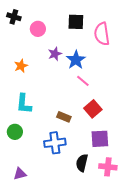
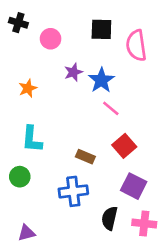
purple square: (100, 139) -> (134, 186), turned 30

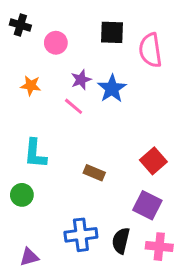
orange star: (28, 88) -> (31, 86), moved, turned 30
pink line: (111, 108) -> (74, 106), moved
red square: (124, 146) -> (153, 161), moved
blue cross: (73, 191) -> (81, 235), moved

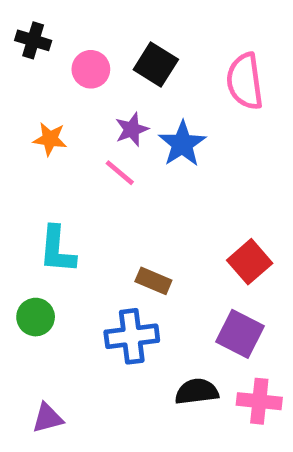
black square: (112, 32) -> (156, 64), moved, turned 30
blue cross: (81, 235) -> (132, 336), moved
black semicircle: (121, 241) -> (197, 392), turned 70

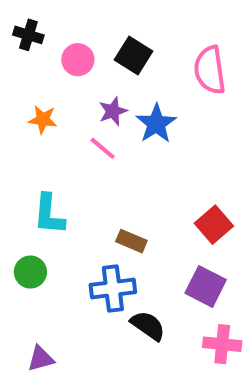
black semicircle: (197, 392) -> (148, 326), moved, turned 42

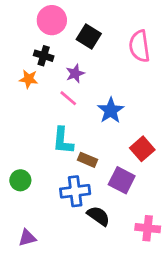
black cross: (28, 35) -> (44, 56), moved
pink circle: (78, 60) -> (52, 20), moved, size x1.4
blue star: (156, 124) -> (111, 110), moved
cyan L-shape: (49, 214) -> (63, 141), moved
purple square: (206, 286) -> (122, 180), moved

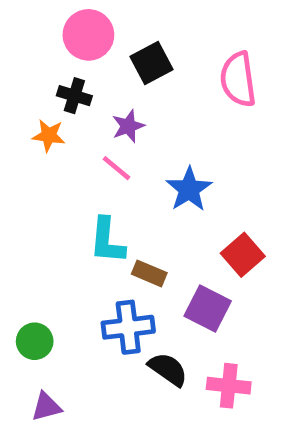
black square: (89, 37) -> (152, 63), turned 30
green circle: (20, 180) -> (35, 341), moved
pink cross: (148, 228) -> (229, 386), moved

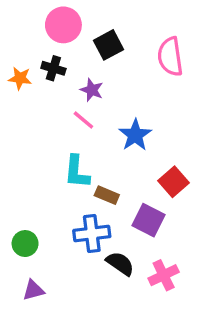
purple star: (128, 126) -> (92, 90), turned -30
orange star: (49, 135) -> (20, 78), moved
pink cross: (229, 386) -> (164, 275), turned -32

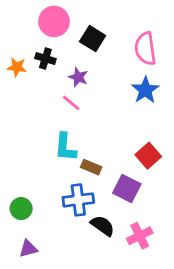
black square: (108, 45) -> (93, 39), turned -30
blue star: (135, 135) -> (145, 90), moved

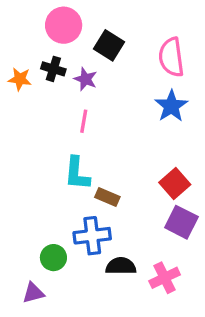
purple star: (78, 77) -> (85, 79), moved
pink line: (71, 103) -> (84, 121), turned 60
purple square: (127, 189) -> (181, 222), moved
green circle: (21, 209) -> (53, 258), moved
black semicircle: (103, 226) -> (121, 266), turned -35

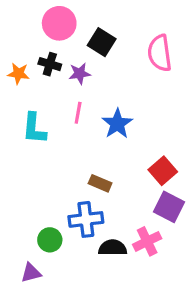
purple star: (85, 79) -> (80, 73), turned -30
blue star: (171, 106) -> (117, 124), moved
cyan L-shape: (77, 173) -> (34, 128), moved
pink cross: (165, 278) -> (147, 241), moved

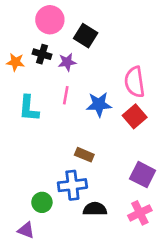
pink semicircle: (160, 53) -> (135, 82), moved
blue star: (117, 124) -> (99, 104), turned 30
red square: (163, 171) -> (135, 116), moved
pink cross: (147, 241) -> (140, 213), moved
purple triangle: (31, 273) -> (26, 230), turned 36

